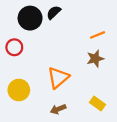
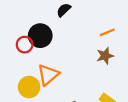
black circle: (30, 18) -> (40, 36), moved
orange triangle: (58, 78) -> (48, 75), moved

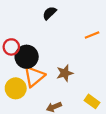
black circle: (40, 36) -> (27, 57), moved
brown star: (105, 56) -> (65, 73), moved

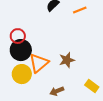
orange line: (92, 35) -> (80, 10), moved
black circle: (27, 57) -> (21, 50), moved

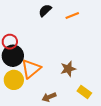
brown star: (67, 60) -> (68, 69), moved

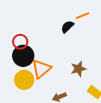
black semicircle: (45, 10) -> (67, 27), moved

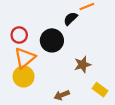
black circle: (23, 56) -> (52, 40), moved
orange triangle: (41, 69) -> (25, 58), moved

